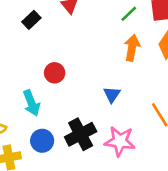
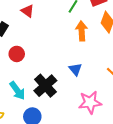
red circle: (55, 73) -> (17, 54), moved
black cross: (81, 134) -> (45, 86), moved

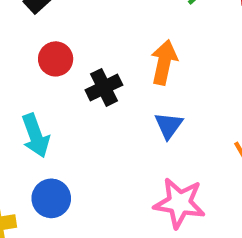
orange arrow: (82, 31) -> (164, 62), moved
black cross: (45, 86) -> (104, 87), moved, size x0.7

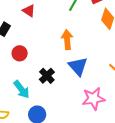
black cross: (104, 87) -> (47, 76), moved
blue triangle: (169, 125) -> (78, 66), size x1.5

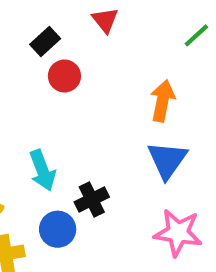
red circle: (20, 53) -> (64, 76), moved
black cross: (47, 76) -> (92, 199), moved

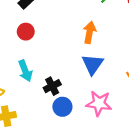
red circle: (64, 76) -> (26, 32), moved
blue circle: (58, 229) -> (62, 107), moved

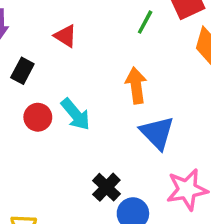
cyan arrow: (25, 71) -> (76, 114), moved

